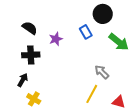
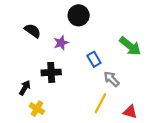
black circle: (103, 14) -> (79, 15), moved
blue rectangle: (86, 32) -> (94, 59), moved
black cross: (31, 55) -> (51, 72), moved

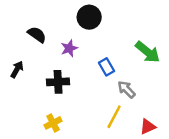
black arrow: (25, 88) -> (17, 69), moved
yellow cross: (37, 109) -> (53, 123), moved, turned 32
red triangle: (130, 112) -> (148, 127), turned -40

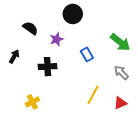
gray arrow: (126, 89) -> (121, 73), moved
yellow cross: (53, 123) -> (32, 102), moved

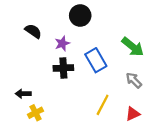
blue rectangle: (87, 54) -> (96, 60), size x1.5
black arrow: (14, 56) -> (23, 94), moved, turned -120
black cross: (48, 67) -> (63, 68), moved

